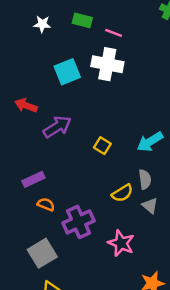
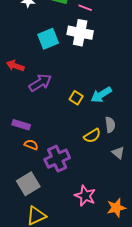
cyan arrow: (150, 142) -> (101, 95), moved
purple rectangle: (33, 179) -> (21, 125), turned 42
gray triangle: (150, 206) -> (118, 153), moved
pink star: (121, 243) -> (85, 196), moved

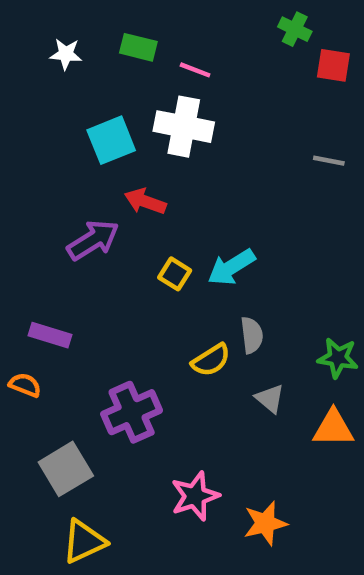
red arrow: (15, 66) -> (145, 201), moved
orange semicircle: (31, 145) -> (25, 385), moved
pink star: (85, 196) -> (195, 496), turned 30

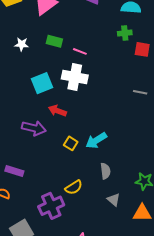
green cross: (295, 29) -> (125, 33), turned -32
purple arrow: (93, 240) -> (34, 128), turned 45
yellow semicircle: (211, 360) -> (74, 187), moved

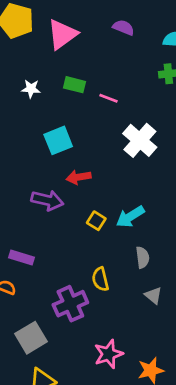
white cross: (75, 77) -> (140, 140), moved, turned 30
red arrow: (57, 111) -> (79, 177), turned -30
yellow semicircle: (74, 187) -> (100, 279), turned 108

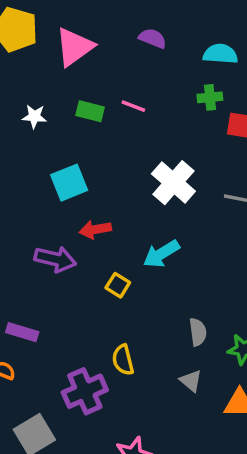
pink line: (109, 98) -> (133, 106), moved
cyan arrow: (130, 217) -> (161, 254), moved
gray semicircle: (143, 257) -> (198, 332), moved

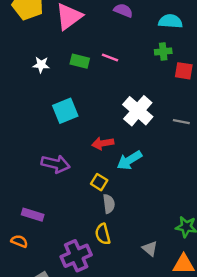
red arrow: (95, 230) -> (103, 143), moved
gray semicircle: (198, 332) -> (109, 204), moved

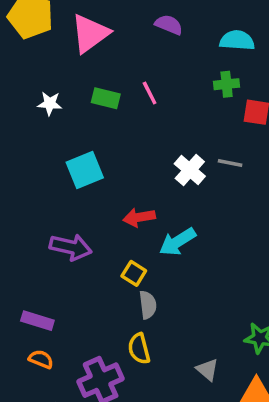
pink line: (110, 58) -> (150, 93), turned 42
white cross: (138, 111) -> (190, 170), size x0.7
gray line: (181, 122) -> (230, 163), moved
orange semicircle: (19, 241) -> (41, 359), moved

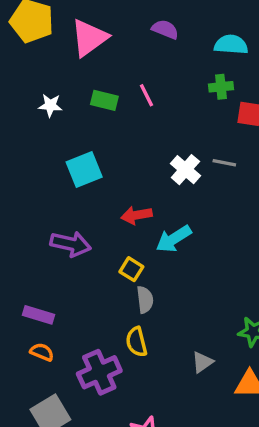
gray triangle: (207, 370) -> (202, 362), turned 45

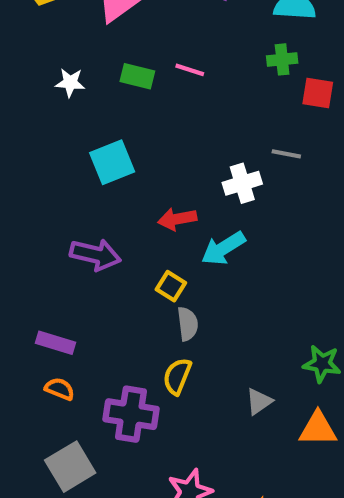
pink line: (147, 95) -> (190, 70), turned -45
white cross: (185, 170) -> (242, 183), moved, turned 32
yellow semicircle: (136, 342) -> (177, 376), turned 36
purple cross: (99, 372) -> (131, 414), turned 33

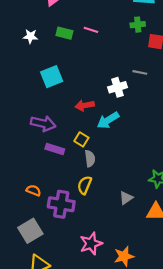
purple rectangle: (55, 343) -> (55, 149), moved
orange semicircle: (60, 389) -> (34, 190), moved

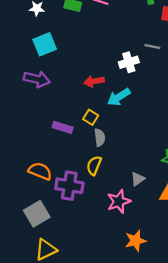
cyan square: (52, 77) -> (45, 44), moved
purple arrow: (43, 123) -> (37, 79), moved
orange semicircle: (34, 190) -> (40, 171), size x1.5
pink star: (91, 244) -> (119, 201), moved

